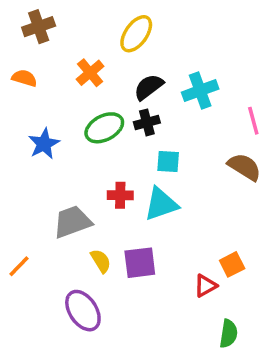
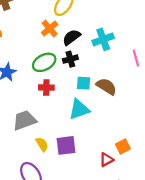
orange cross: (90, 73) -> (50, 28), moved
brown semicircle: (244, 167) -> (106, 86), moved
red cross: (120, 195) -> (46, 87), moved

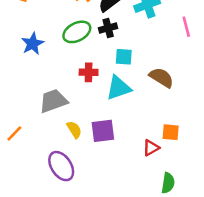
brown semicircle: (106, 86) -> (161, 78), moved
red cross: (46, 87) -> (89, 72), moved
orange square: (123, 147) -> (171, 132), turned 32

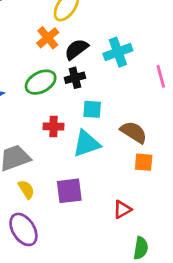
yellow semicircle: (74, 130) -> (26, 189), moved
orange square: (171, 132) -> (144, 162), moved

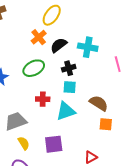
cyan cross: (118, 52) -> (88, 47), turned 30
black cross: (75, 78) -> (69, 68), moved

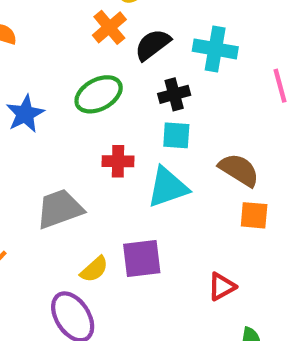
yellow semicircle: (24, 143) -> (94, 269), moved, turned 80

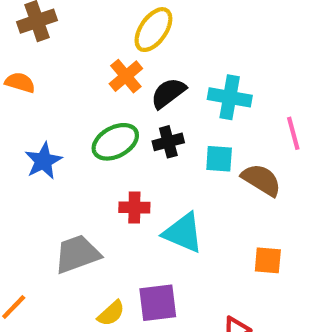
black cross: (174, 94) -> (168, 142), moved
cyan square: (176, 135) -> (219, 159), moved
brown semicircle: (239, 170) -> (261, 180), moved
cyan triangle: (168, 187) -> (183, 233), turned 42

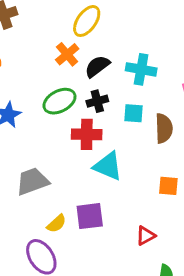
brown semicircle: (261, 180) -> (164, 128), turned 56
red cross: (134, 207) -> (87, 134), moved, size x1.4

